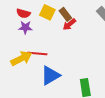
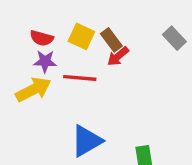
red line: (37, 53) -> (80, 78), moved
yellow arrow: (21, 58) -> (33, 90), moved

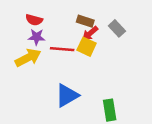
yellow square: (81, 36) -> (87, 47), moved
gray rectangle: (174, 38) -> (117, 28), moved
brown rectangle: (111, 40) -> (85, 21), turned -35

